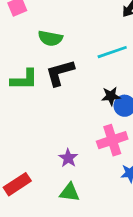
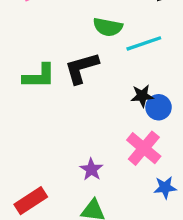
green semicircle: (50, 38) -> (108, 27), moved
pink cross: (112, 140) -> (144, 148), turned -32

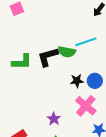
green semicircle: (108, 27) -> (67, 52), moved
black star: (142, 96) -> (77, 81), moved

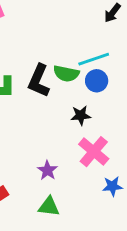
black L-shape: (48, 57) -> (39, 81), turned -50
blue circle: (95, 81) -> (97, 81), moved

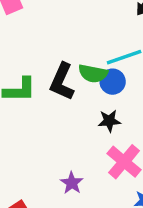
blue circle: (97, 81) -> (113, 82), moved

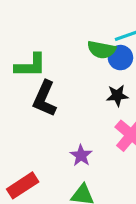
black L-shape: (62, 82) -> (45, 99), moved

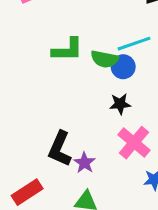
green L-shape: (30, 65) -> (67, 50), moved
black L-shape: (45, 99) -> (60, 149), moved

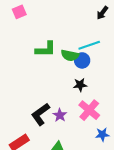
black L-shape: (60, 149) -> (41, 114), turned 30
purple star: (84, 163) -> (60, 115), moved

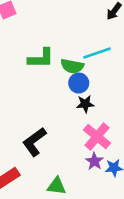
blue circle: (82, 60) -> (79, 83), moved
purple star: (60, 115) -> (94, 161), moved

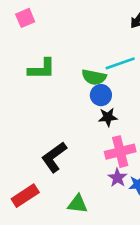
green L-shape: (41, 58) -> (42, 69), moved
pink cross: (97, 137) -> (120, 152), turned 36

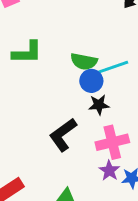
cyan line: (120, 63) -> (112, 67), moved
black L-shape: (54, 157) -> (63, 135), moved

